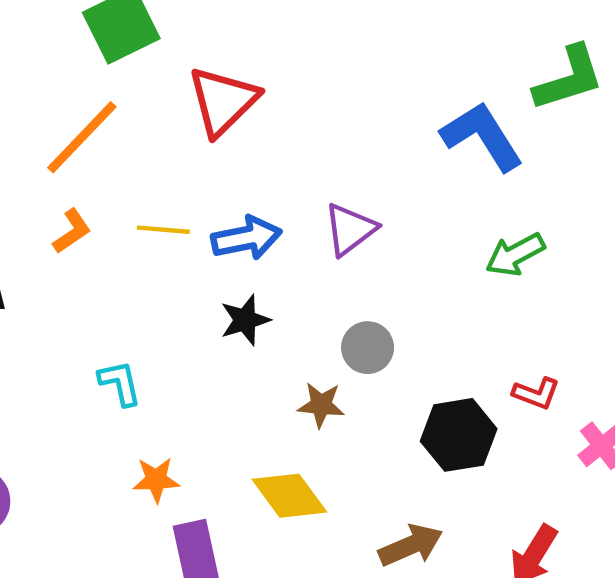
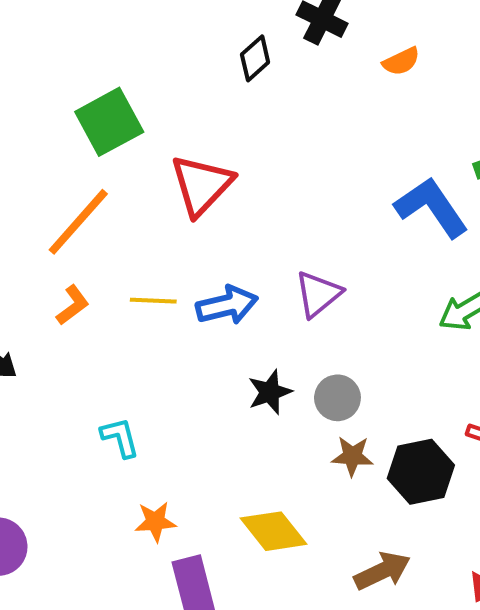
black star: (245, 320) -> (270, 392), moved
brown star: (321, 405) -> (352, 456), moved

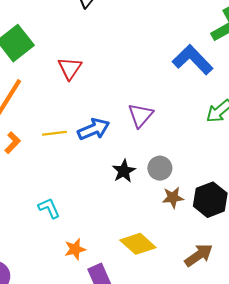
red triangle: (202, 185) -> (70, 68), size x0.7

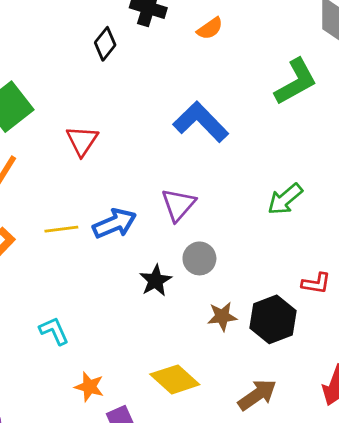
blue L-shape: (193, 60) -> (201, 122), moved
gray circle: (160, 168) -> (199, 258), moved
orange star: (75, 249) -> (89, 387), turned 30

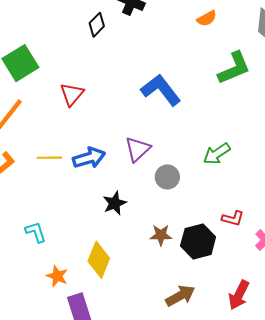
orange semicircle: (210, 28) -> (207, 18), moved
gray circle: (199, 258) -> (167, 177), moved
yellow diamond: (175, 379) -> (99, 260), moved, turned 64

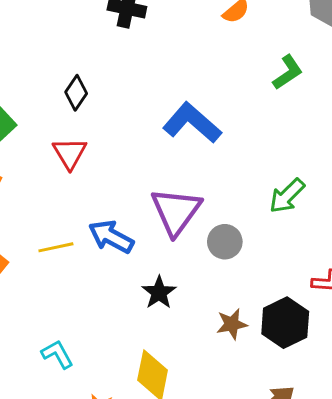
black diamond: (97, 25) -> (76, 93), moved
green L-shape: (234, 68) -> (288, 72), size x0.7
purple triangle: (138, 149) -> (176, 211), size x1.4
blue arrow: (89, 158) -> (111, 237), turned -124

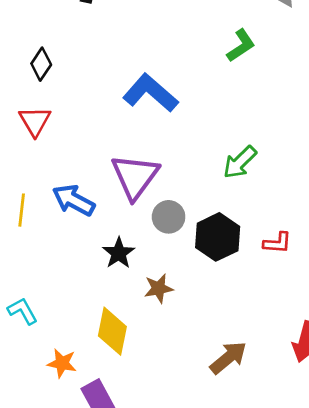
gray circle: (225, 242) -> (169, 217), moved
yellow line: (56, 247) -> (22, 210), turned -72
black hexagon: (285, 323) -> (218, 237), moved
brown star: (232, 324) -> (159, 288), moved

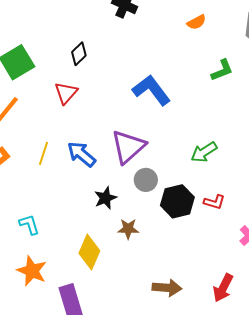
red L-shape: (277, 243) -> (214, 202), moved
brown arrow: (228, 358) -> (167, 288), turned 32
orange star: (62, 363) -> (32, 271), moved, size x1.4

